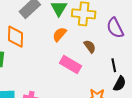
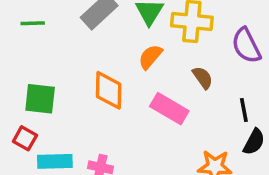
orange diamond: (15, 37) -> (109, 90), moved

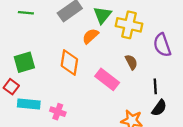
orange semicircle: (150, 57) -> (90, 36), moved
green square: (40, 99) -> (24, 62), turned -30

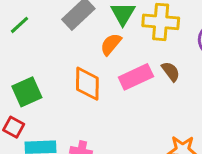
green line: (26, 13) -> (20, 25), turned -40
pink rectangle: (107, 79) -> (136, 77), moved, turned -55

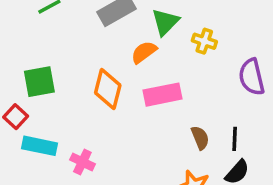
yellow cross: (161, 22) -> (204, 41), size x0.6
brown semicircle: (171, 72) -> (200, 138), moved

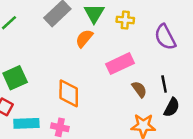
orange diamond: (108, 89) -> (69, 93), moved
pink rectangle: (163, 95) -> (120, 64), moved

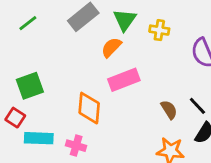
pink rectangle: (120, 64) -> (124, 80), moved
black line: (164, 84) -> (197, 106), turned -36

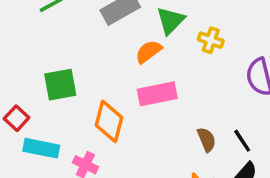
green square: (30, 86) -> (60, 85), moved

